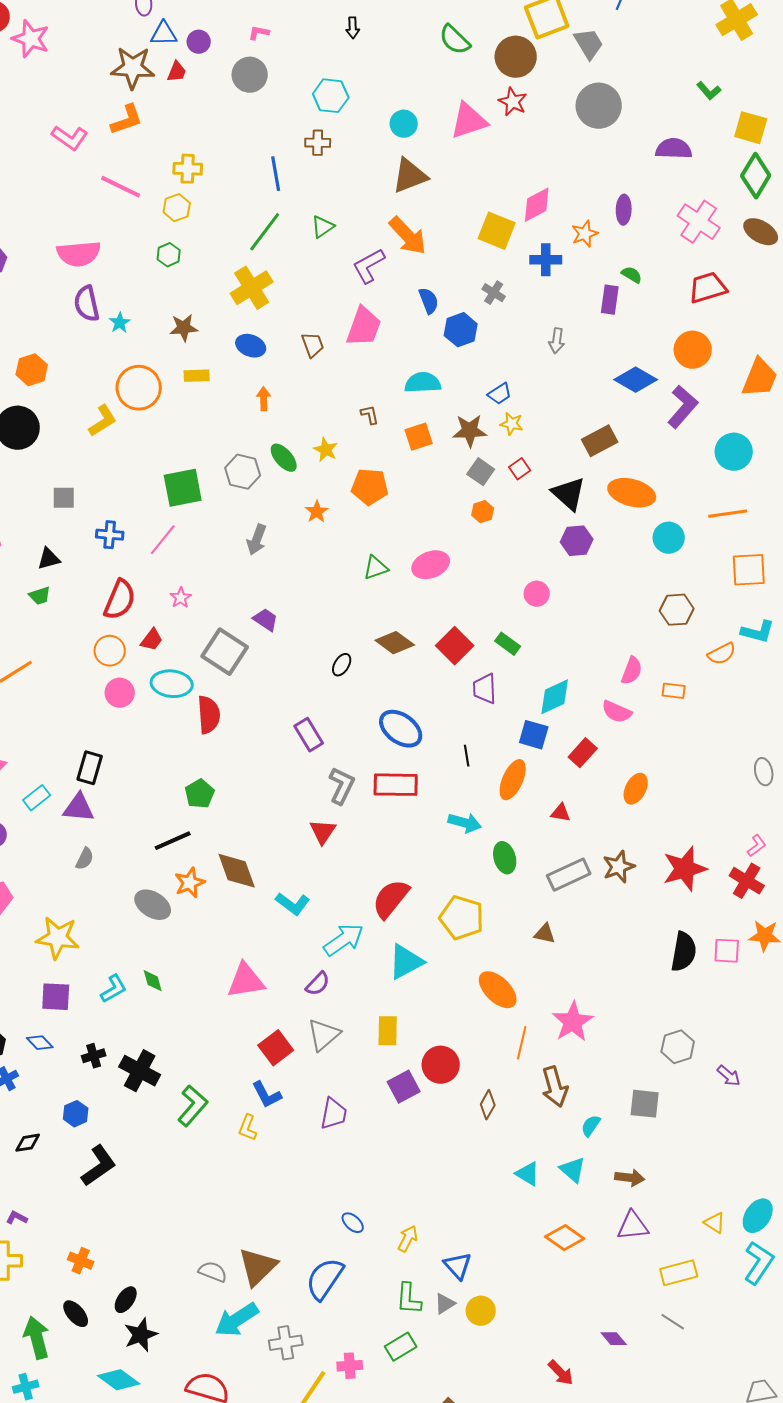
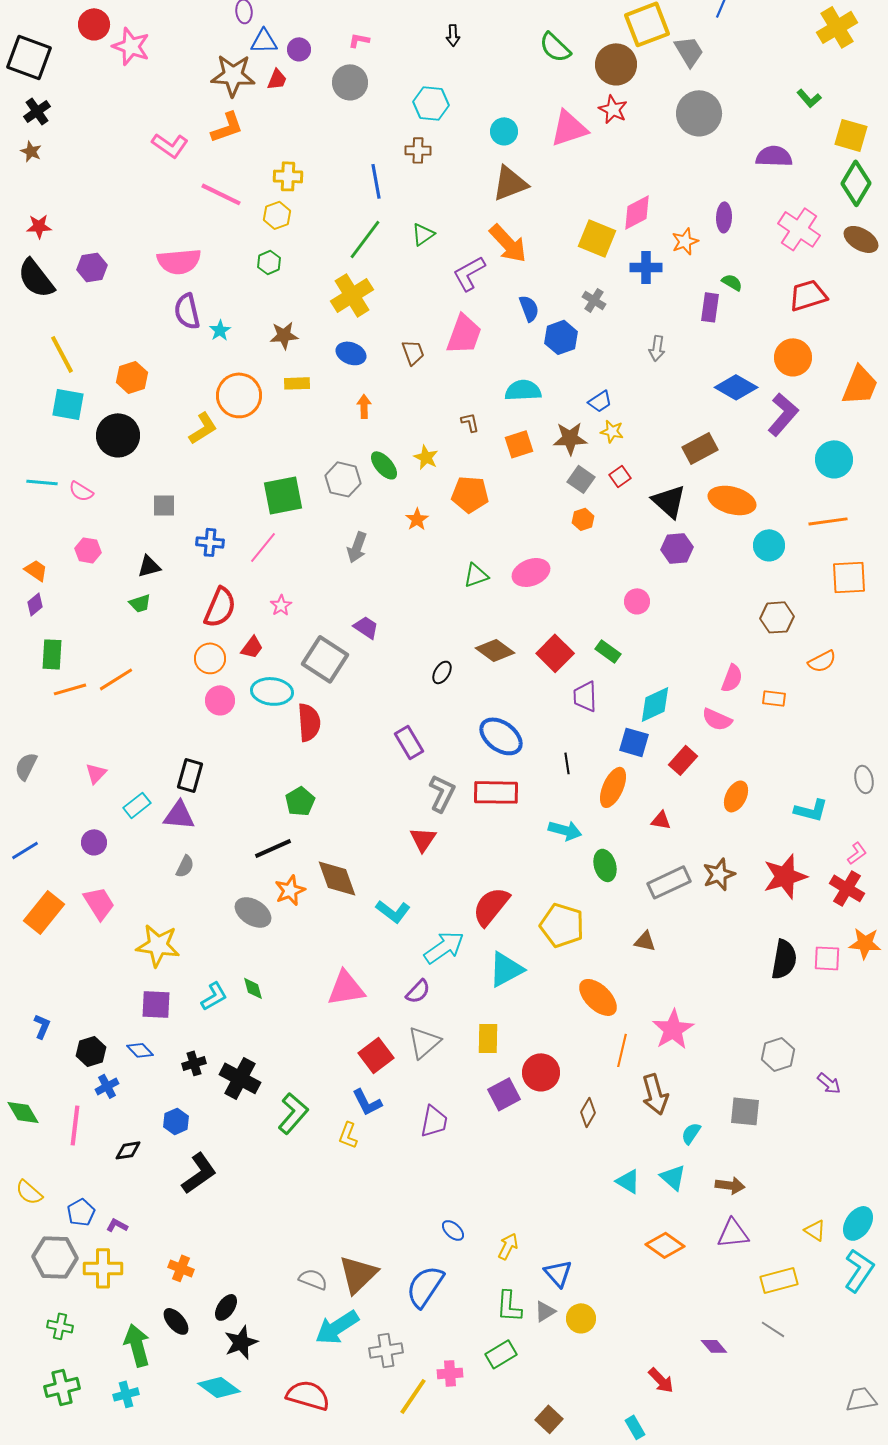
cyan L-shape: (758, 632) -> (811, 810), moved

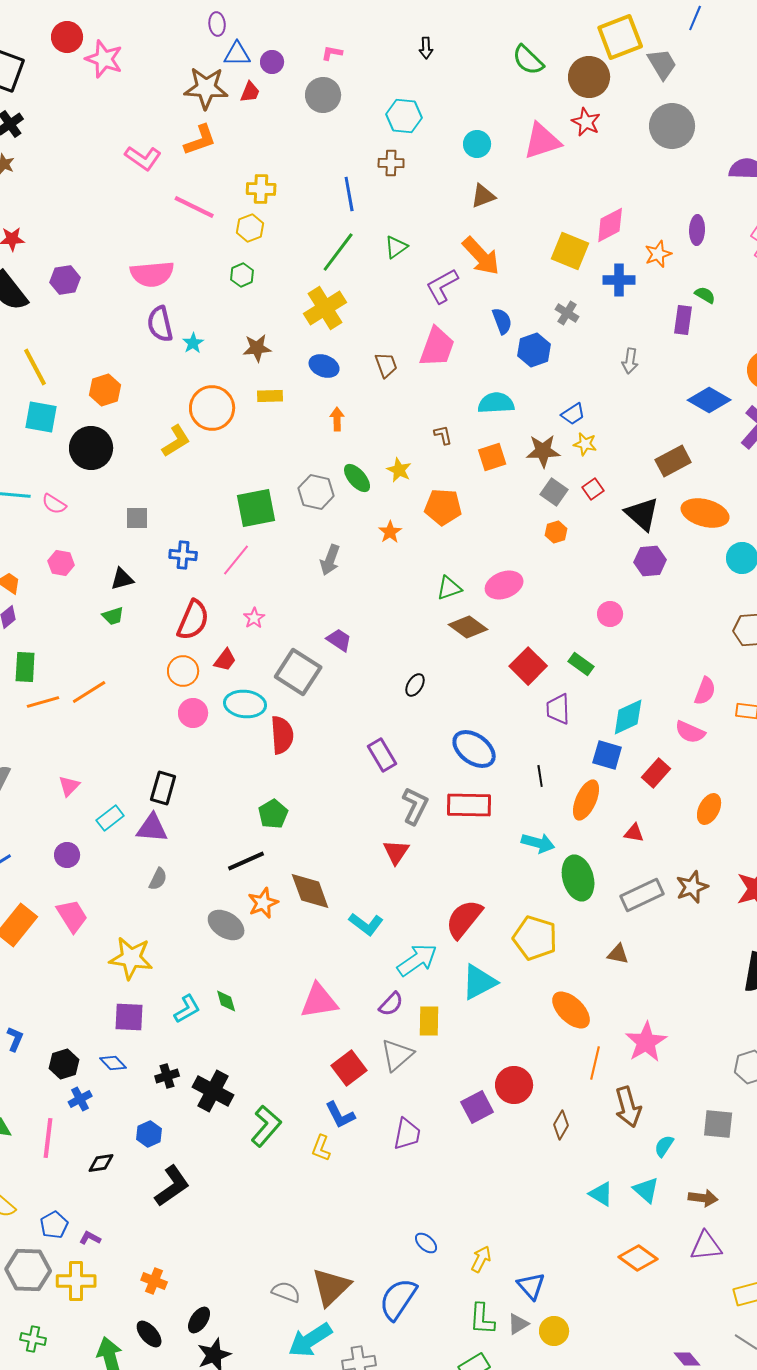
brown triangle: (510, 183) -> (483, 196), size x0.7
brown diamond: (495, 650) -> (468, 627), moved
green ellipse: (605, 865) -> (578, 878), size x1.4
yellow rectangle: (488, 1038) -> (429, 1021), moved

